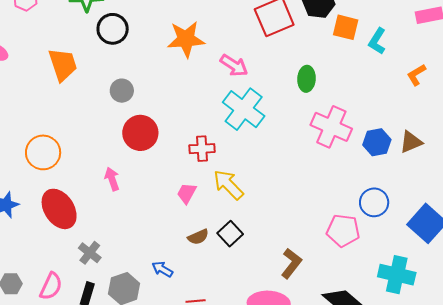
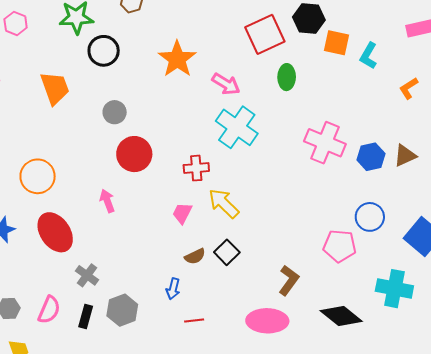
orange star: (186, 39) -> (177, 59), turned -30
green ellipse: (306, 79) -> (287, 77), moved
blue arrow: (162, 269) -> (173, 289), moved, turned -105

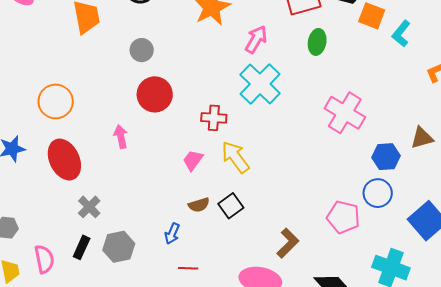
pink arrow: (226, 84) -> (256, 39), turned -100
blue hexagon: (371, 157) -> (386, 157), moved
pink semicircle: (49, 310) -> (44, 259), moved, turned -44

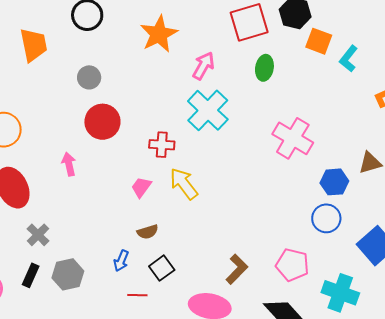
black square: (231, 206) -> (162, 268), moved
pink pentagon: (343, 217) -> (292, 265), moved

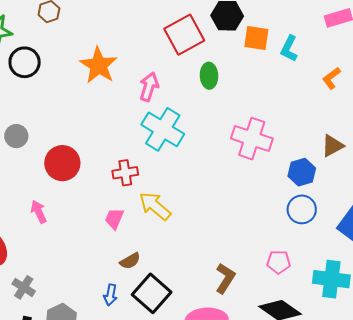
gray circle: (89, 77) -> (16, 136), moved
pink pentagon: (292, 265) -> (279, 262), size x0.7
black square: (162, 268) -> (152, 293), size x1.5

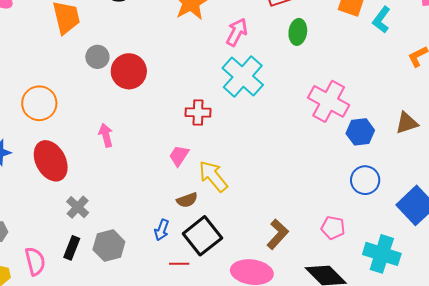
red circle: (62, 163) -> (129, 71), moved
blue hexagon: (302, 172) -> (360, 132), moved
yellow arrow: (155, 206) -> (213, 176), moved

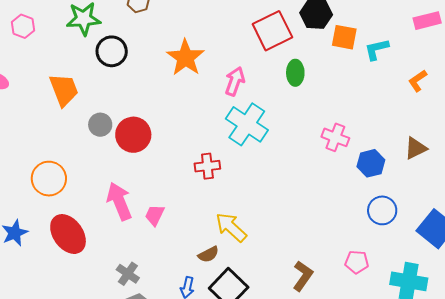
cyan L-shape: (381, 20) -> (377, 49), turned 48
pink cross: (329, 101) -> (335, 137), size x0.7
pink arrow: (106, 135) -> (119, 201), size x1.6
pink trapezoid: (179, 156) -> (155, 215), moved
gray cross: (78, 207) -> (128, 274), moved

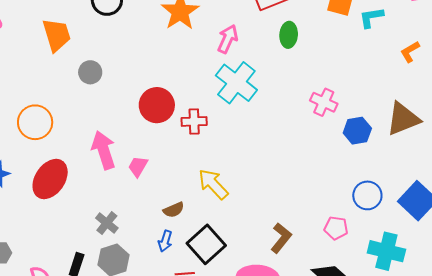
red circle: (133, 135) -> (157, 105), moved
brown triangle: (416, 148) -> (403, 119), size x1.5
blue circle: (382, 210) -> (367, 195), moved
red ellipse: (68, 234) -> (50, 179), turned 66
brown semicircle: (208, 254) -> (174, 210), moved

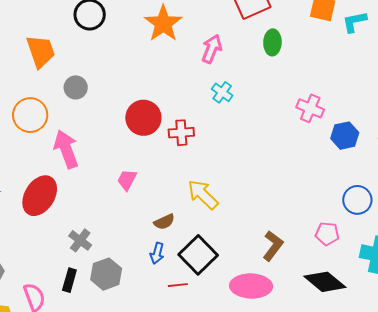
cyan cross: (236, 83) -> (222, 92), size x0.5
orange circle: (35, 122) -> (30, 115), moved
pink arrow: (104, 150) -> (66, 149), moved
gray cross: (107, 223) -> (80, 240), moved

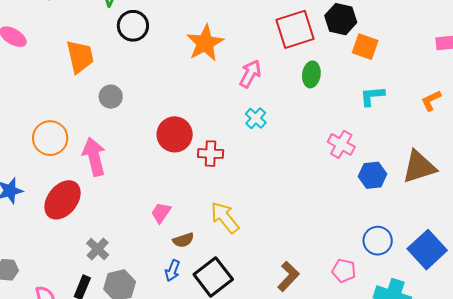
cyan L-shape: (354, 22) -> (372, 96), moved
orange circle: (30, 115) -> (50, 138), moved
pink trapezoid: (127, 180) -> (161, 213), moved

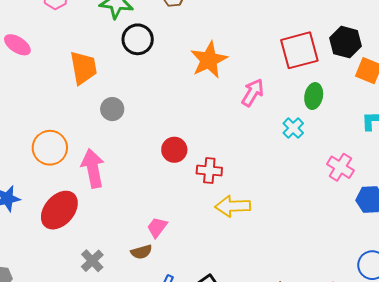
cyan cross: (256, 118) -> (293, 128), moved
red circle: (175, 134) -> (174, 150), size x0.7
yellow arrow: (225, 218) -> (233, 206), moved, turned -56
brown semicircle: (183, 240) -> (141, 252), moved

